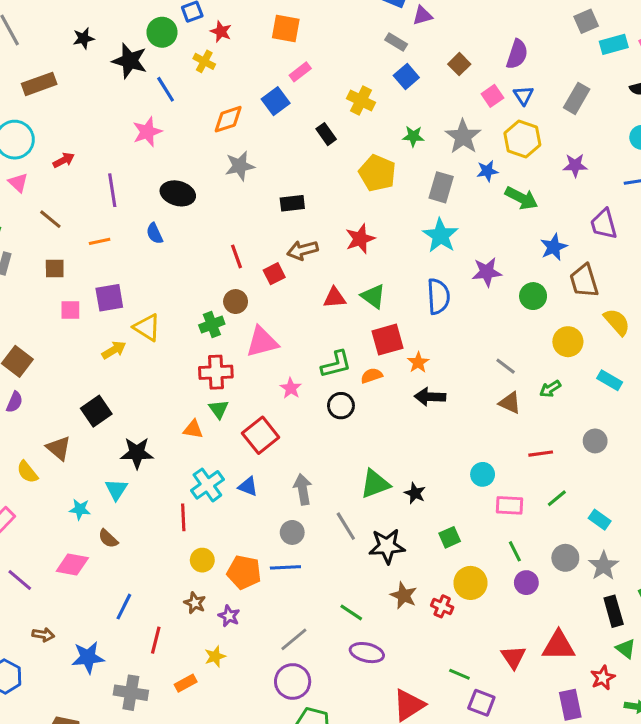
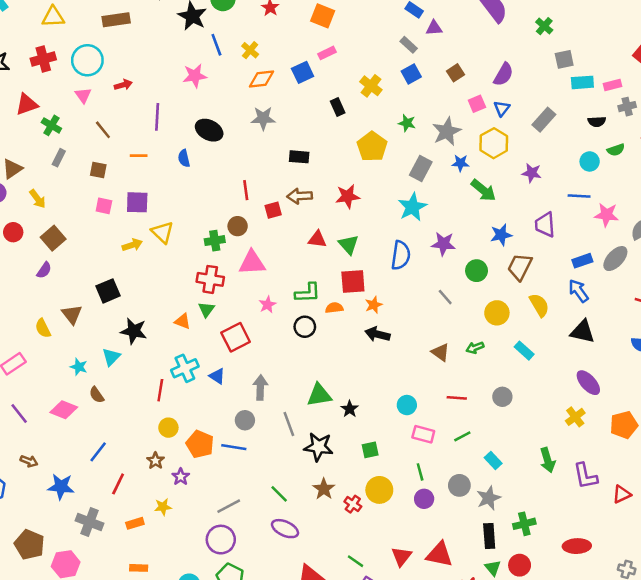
yellow cross: (204, 61) -> (250, 50), moved
brown trapezoid: (584, 281) -> (520, 267), turned 32
gray line: (506, 366) -> (445, 297), moved

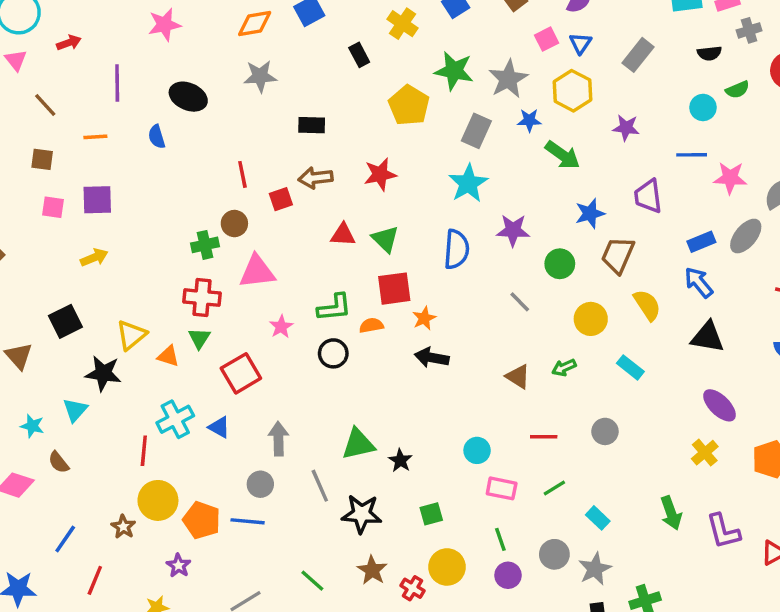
green star: (407, 123) -> (454, 71), size x1.6
yellow triangle: (162, 232) -> (131, 335), moved, turned 40
yellow circle: (168, 428) -> (158, 500), size x1.5
brown star: (155, 461) -> (123, 527), moved

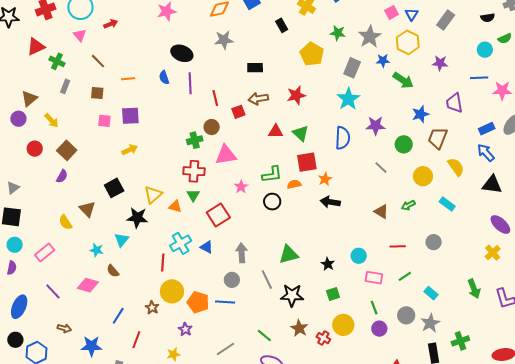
green star: (454, 71) -> (338, 33), size x0.7
purple line: (117, 83) -> (190, 83), moved
black star: (400, 460) -> (328, 264), moved

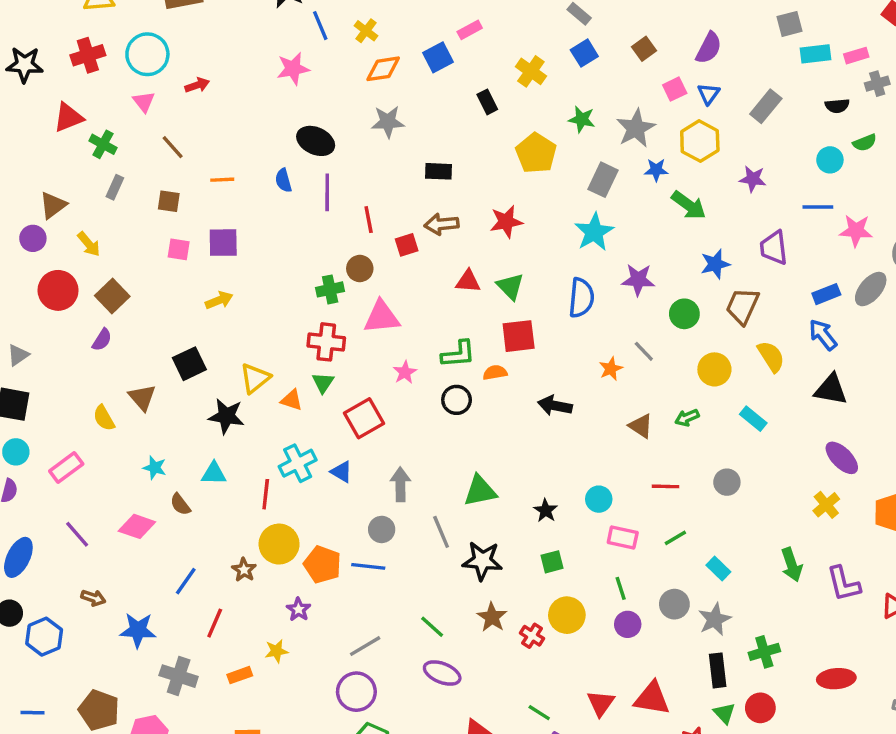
red circle: (35, 149) -> (58, 290), size x1.5
orange star: (325, 179) -> (611, 369), moved
cyan triangle: (122, 240) -> (214, 473), moved, turned 49

